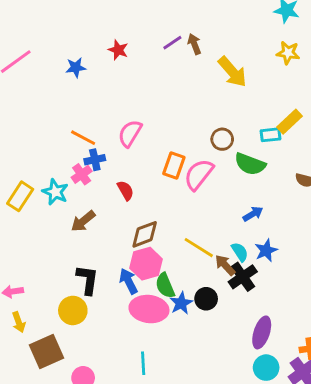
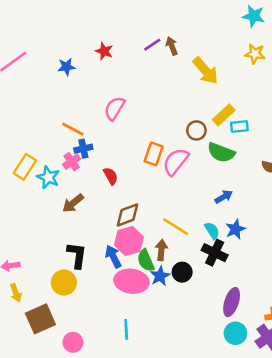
yellow rectangle: (290, 122) -> (224, 115), moved
pink semicircle: (130, 133) -> (115, 108), moved
yellow rectangle: (20, 196) -> (25, 167), moved
brown arrow: (225, 265) -> (161, 250), moved, turned 48
black cross: (243, 277) -> (215, 253), turned -30

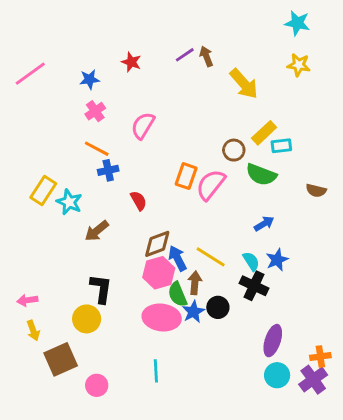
pink cross: (72, 162) -> (95, 111), moved
blue arrow: (113, 257) -> (178, 258), moved

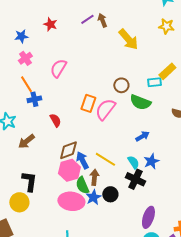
yellow rectangle: (264, 133) -> (167, 71), moved
orange line: (97, 149) -> (26, 84), turned 30

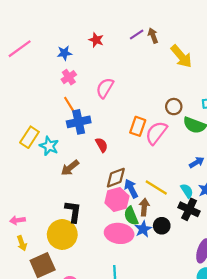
blue cross: (34, 99) -> (79, 122), size x1.5
yellow circle: (19, 202) -> (62, 234), size x1.4

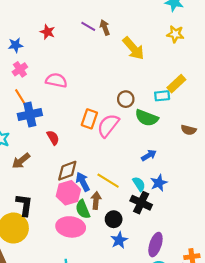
purple line: (137, 34) -> (88, 26), turned 64
pink semicircle: (105, 88) -> (56, 80), turned 70
blue star: (143, 229) -> (119, 240), moved

